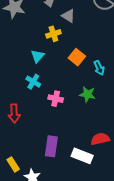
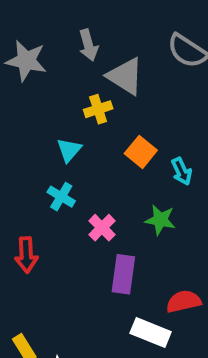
gray triangle: (68, 16) -> (125, 76), size x1.5
pink cross: (56, 99) -> (102, 228), turned 32
purple rectangle: (51, 146) -> (123, 274), moved

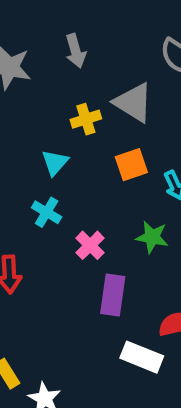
gray triangle: (125, 76) -> (133, 103), moved
orange square: (141, 152) -> (131, 165), turned 32

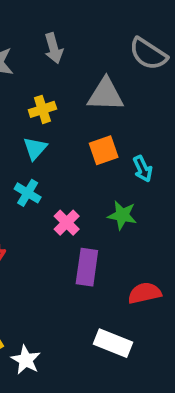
gray triangle: (133, 103) -> (106, 95), turned -30
yellow cross: (86, 119) -> (42, 109), moved
white rectangle: (142, 357) -> (113, 343), moved

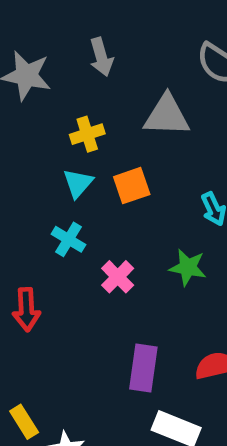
orange square: (104, 150) -> (132, 186), moved
purple rectangle: (87, 267) -> (143, 368), moved

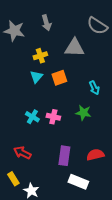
cyan cross: (69, 239) -> (32, 117), moved
pink cross: (118, 277) -> (53, 117), turned -32
red arrow: (26, 310) -> (22, 153), moved, turned 120

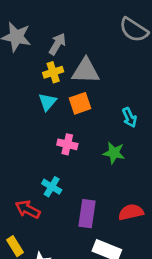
gray arrow: (46, 23) -> (57, 44), moved, turned -133
gray triangle: (74, 48) -> (86, 71), moved
cyan cross: (32, 117) -> (52, 187), moved
pink cross: (53, 117) -> (67, 144), moved

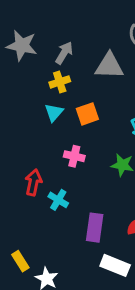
gray triangle: (86, 71) -> (109, 66), moved
red arrow: (28, 209) -> (33, 182), moved, turned 75

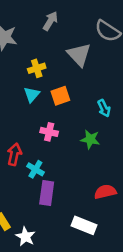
gray arrow: (64, 53) -> (50, 21), moved
gray triangle: (109, 66) -> (79, 55), turned 45
purple rectangle: (95, 228) -> (47, 193), moved

